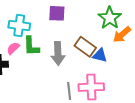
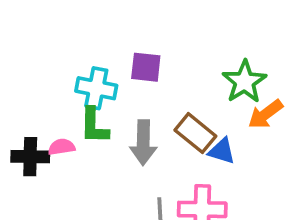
cyan cross: (19, 25) -> (96, 88), moved
pink semicircle: (13, 48) -> (62, 147), moved, turned 32

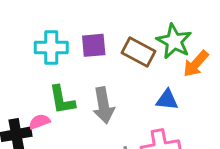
cyan cross: (96, 88) -> (51, 47), moved
brown rectangle: (195, 133) -> (138, 52), moved

